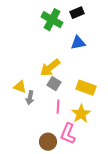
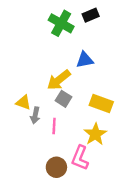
blue triangle: (78, 43) -> (85, 60), moved
pink line: (58, 107) -> (54, 126), moved

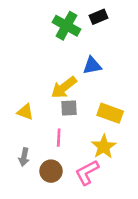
gray square: (64, 99) -> (69, 108), turned -35
gray arrow: (35, 115) -> (24, 157), moved
pink L-shape: (80, 158) -> (87, 172), turned 40
brown circle: (56, 167) -> (51, 171), moved

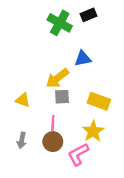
brown circle: (51, 171) -> (53, 142), moved

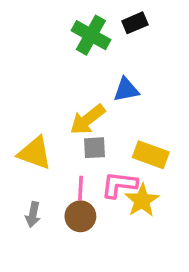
yellow triangle: (23, 100) -> (35, 153), size x1.5
pink L-shape: (78, 154) -> (119, 185), moved, turned 35

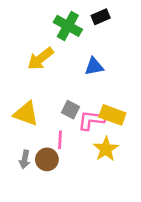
yellow arrow: (87, 120) -> (40, 59), moved
gray square: (94, 148) -> (70, 110), turned 30
pink L-shape: (119, 185) -> (91, 120), moved
brown circle: (80, 216) -> (47, 159), moved

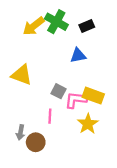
black rectangle: (101, 17) -> (87, 26), moved
yellow arrow: (40, 59) -> (34, 26), moved
yellow triangle: (26, 114) -> (22, 75), moved
brown circle: (47, 159) -> (36, 142), moved

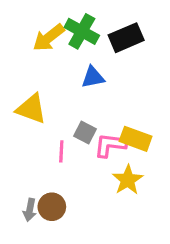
black rectangle: (87, 26) -> (126, 38), size x1.5
blue triangle: (78, 55) -> (93, 77), moved
pink line: (50, 116) -> (61, 151), moved
gray arrow: (20, 132) -> (30, 210), moved

